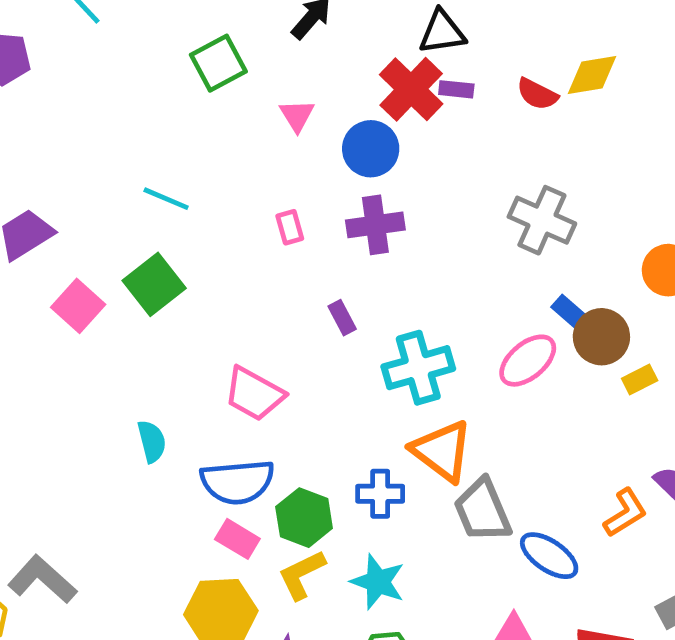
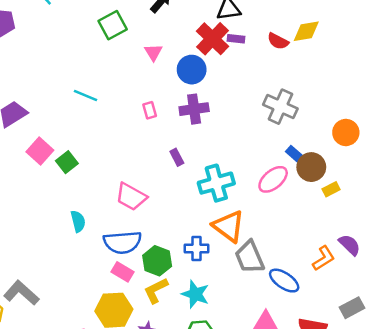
green square: (154, 284) -> (67, 162), moved, size x0.7

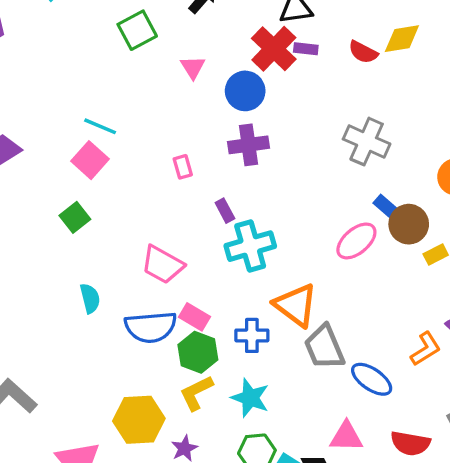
pink rectangle: (150, 110) -> (183, 167), moved
pink square: (40, 151) -> (90, 160), moved
cyan cross: (216, 183) -> (250, 246), moved
pink rectangle: (123, 272) -> (195, 317), moved

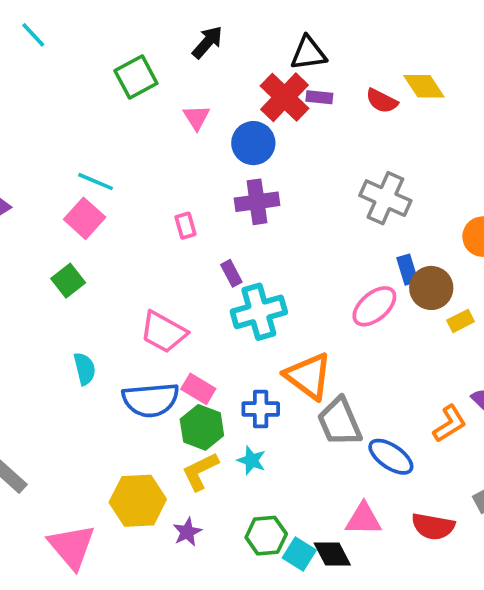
yellow diamond: (402, 39) -> (424, 86), turned 66
blue rectangle: (387, 207) -> (407, 270), turned 32
cyan star: (250, 398) -> (252, 460), moved, size x0.7

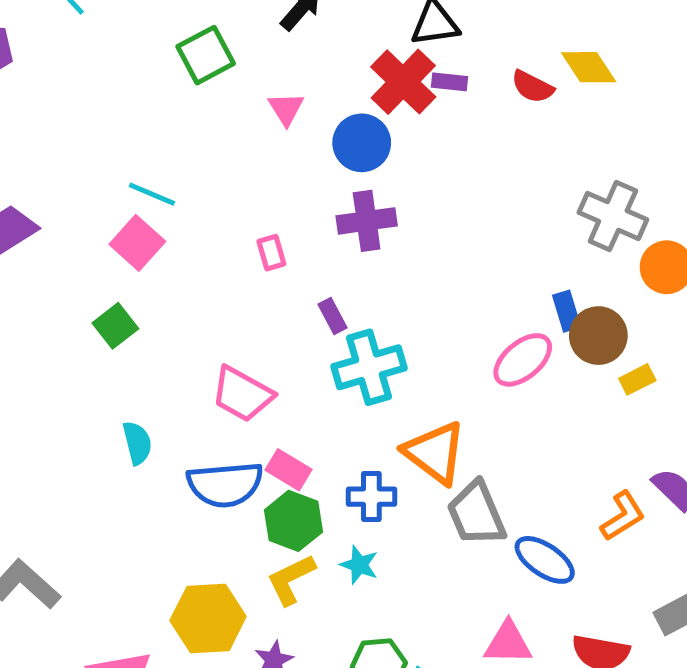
gray cross: (385, 198) -> (613, 216), moved

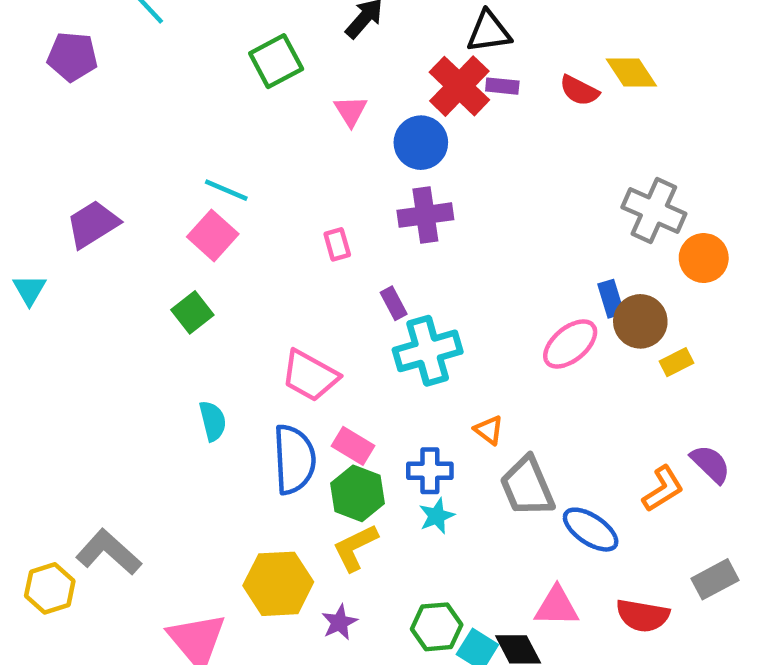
orange triangle: (435, 453) -> (489, 430), size x0.5
blue semicircle: (225, 484) -> (294, 459), turned -88
cyan star: (359, 565) -> (437, 516), moved, turned 30

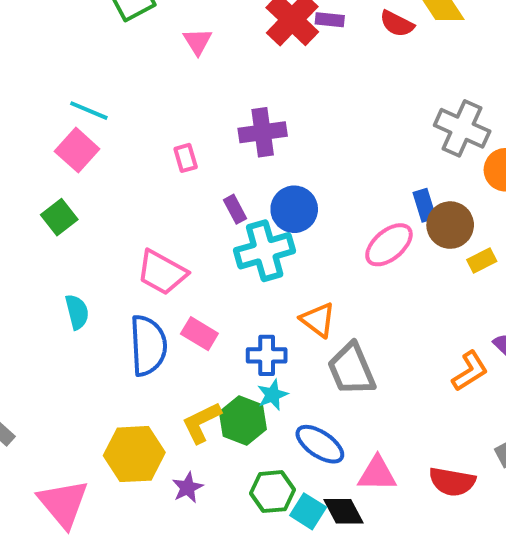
blue circle: (421, 143) -> (294, 209), moved
orange triangle: (489, 430) -> (318, 320), size x1.4
green hexagon: (357, 493) -> (243, 420), moved
blue ellipse: (591, 530) -> (320, 444), moved

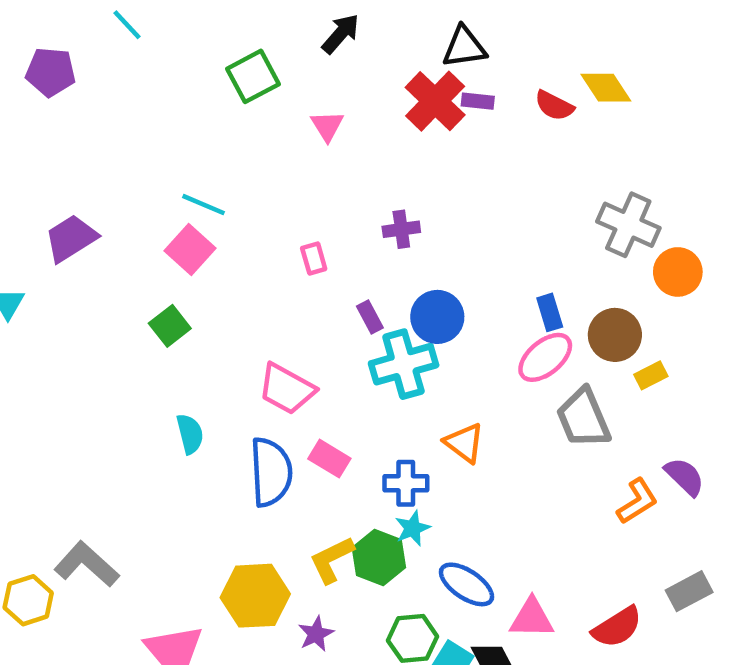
purple cross: (263, 132) -> (401, 229), size x0.7
blue rectangle: (424, 205) -> (550, 312), moved
gray trapezoid: (351, 369) -> (583, 418), moved
red semicircle: (452, 482) -> (617, 627), turned -42

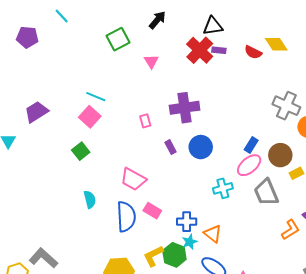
purple cross: (401, 229) -> (185, 108), size x1.8
blue rectangle: (550, 312) -> (251, 145), turned 49
cyan cross: (404, 364) -> (223, 188), moved, size x0.7
orange triangle: (464, 443) -> (213, 234), moved

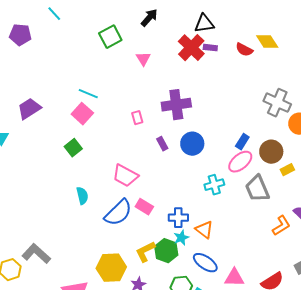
blue semicircle: (126, 217) -> (118, 213), turned 48

